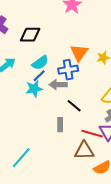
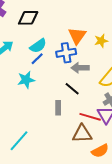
gray arrow: (58, 85) -> (80, 68), moved
cyan star: (34, 89) -> (26, 80), moved

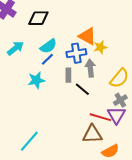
orange triangle: (77, 36) -> (87, 36), turned -36
yellow star: (101, 41) -> (100, 47), moved
gray arrow: (80, 68) -> (90, 68), turned 84
gray rectangle: (58, 108) -> (68, 75), moved

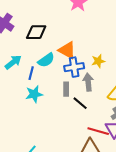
orange triangle: (87, 36) -> (67, 50), moved
blue line: (47, 59) -> (31, 73), moved, turned -32

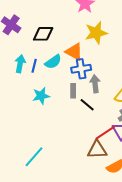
yellow star: (98, 61) -> (96, 33), moved, size x1.6
cyan arrow: (13, 62) -> (20, 64), turned -42
blue line: (31, 73) -> (34, 66), moved
red line: (98, 131) -> (105, 133), turned -50

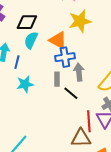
cyan semicircle: (53, 62) -> (31, 40), moved, turned 150
blue line: (34, 66) -> (17, 62), moved
red line: (105, 133) -> (89, 121), turned -60

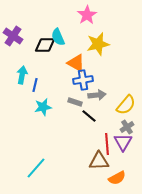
cyan semicircle: (31, 40) -> (58, 37), moved, turned -48
gray arrow: (79, 72) -> (97, 95), turned 90
gray rectangle: (57, 79) -> (75, 102), turned -72

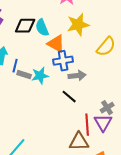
cyan semicircle: (58, 37) -> (42, 28), moved
gray rectangle: (75, 102) -> (24, 75), moved
yellow semicircle: (126, 105) -> (106, 47), moved
cyan star: (43, 107) -> (40, 76), moved

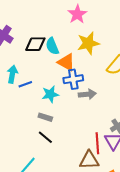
blue line: (15, 66) -> (25, 84), turned 56
gray rectangle: (24, 75) -> (45, 117), moved
black line: (69, 97) -> (45, 137), moved

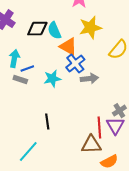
blue cross: (73, 79) -> (75, 64), turned -30
gray rectangle: (45, 117) -> (20, 80), moved
black line: (45, 137) -> (47, 122), turned 42

